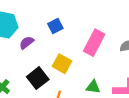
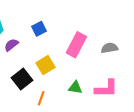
yellow square: (62, 64) -> (45, 65), turned 30

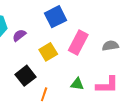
blue square: (39, 29) -> (55, 17), moved, size x1.5
purple semicircle: (11, 45) -> (19, 35), moved
yellow square: (45, 65) -> (48, 52), moved

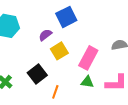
purple semicircle: (19, 35) -> (45, 35), moved
pink rectangle: (78, 43) -> (88, 58), moved

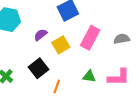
purple semicircle: (45, 35) -> (41, 35), moved
pink rectangle: (88, 58) -> (90, 38), moved

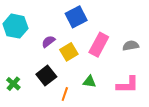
green triangle: (89, 76) -> (90, 82), moved

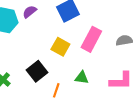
purple semicircle: (48, 42) -> (30, 12), moved
yellow square: (69, 52) -> (60, 47), turned -30

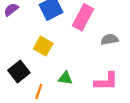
pink rectangle: (91, 39) -> (83, 17), moved

